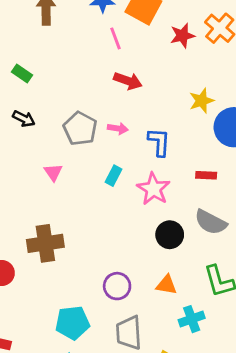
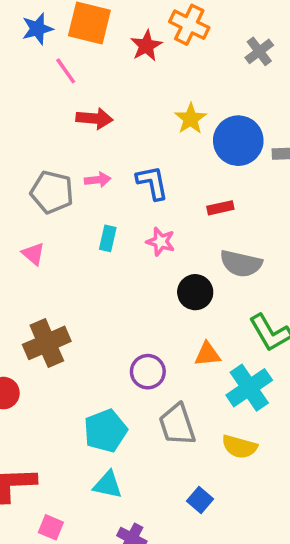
pink star: (153, 189) -> (161, 242), size x0.7
cyan cross: (192, 319) -> (249, 388), size x1.4

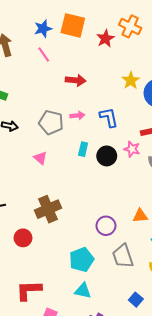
pink line: (66, 71) -> (44, 55), moved
pink star: (161, 242) -> (132, 149), moved
black circle: (195, 292) -> (107, 156), moved

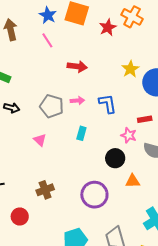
blue star: (43, 29) -> (48, 15), turned -30
black circle: (107, 156) -> (115, 158), moved
brown cross: (48, 209) -> (45, 190), size x0.7
orange triangle: (140, 216) -> (133, 181), moved
purple circle: (106, 226) -> (94, 195), moved, size x1.4

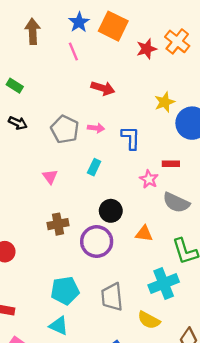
pink triangle: (40, 140) -> (50, 177), moved
black circle: (115, 158) -> (111, 211), moved
brown cross: (45, 190) -> (58, 224), moved

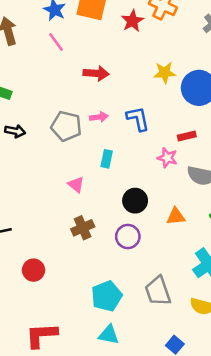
yellow star: (165, 102) -> (165, 73), turned 30
pink triangle: (50, 177) -> (76, 185), moved
purple circle: (97, 242) -> (128, 237), size x0.7

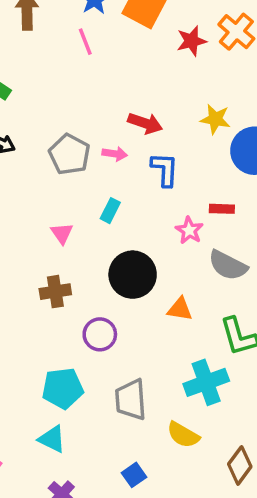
red arrow: (96, 73) -> (145, 123), moved
black circle: (135, 201) -> (133, 275), size x1.4
purple circle: (128, 237) -> (100, 334), moved

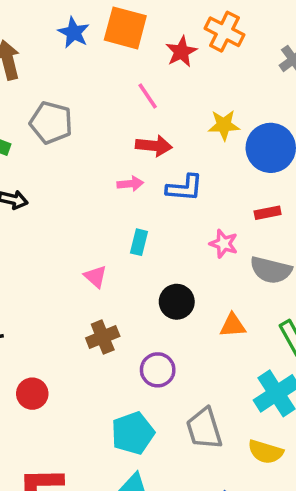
pink line: (85, 42) -> (148, 96), moved
gray pentagon: (69, 154) -> (51, 123), moved
blue L-shape: (165, 169) -> (185, 188), turned 105
red rectangle: (222, 209) -> (268, 213), moved
black circle: (133, 275) -> (177, 302), size x0.7

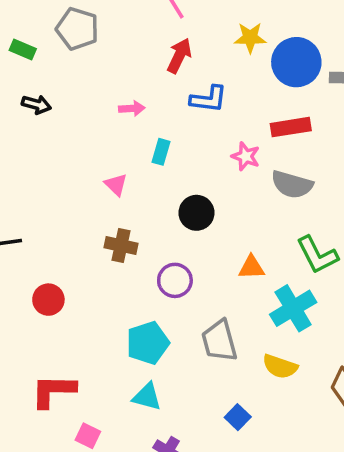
red arrow: (154, 146) -> (179, 56), turned -72
pink arrow: (130, 184) -> (132, 108), moved
red rectangle: (268, 213) -> (291, 127), size x1.5
orange triangle: (233, 325) -> (251, 267), moved
brown cross: (103, 337) -> (121, 245), turned 32

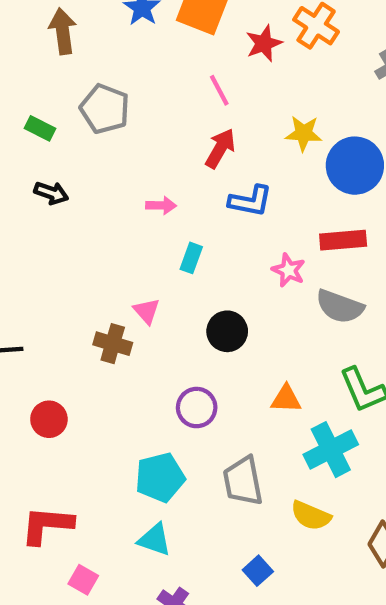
pink triangle: (116, 185) -> (147, 311), moved
brown cross: (121, 245) -> (113, 344), moved

